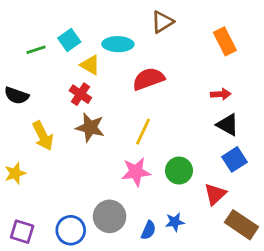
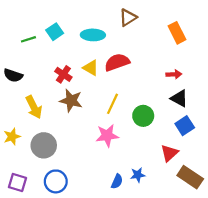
yellow triangle: (90, 65) -> (91, 68), moved
green circle: (179, 171) -> (143, 116), moved
gray circle: (110, 216) -> (44, 145), moved

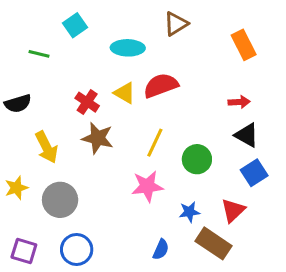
cyan square: (55, 32) -> (75, 25), moved
green line: (28, 39) -> (39, 54), turned 32
black semicircle: (13, 75) -> (18, 104), turned -36
blue star: (138, 175) -> (189, 212), moved
brown rectangle: (190, 177) -> (213, 243), moved

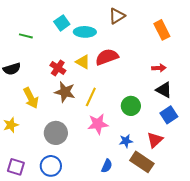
cyan square: (75, 25) -> (62, 23), moved
yellow line: (155, 143) -> (91, 97), moved
gray circle: (60, 200) -> (56, 133), moved

